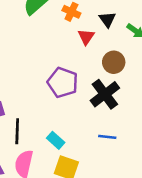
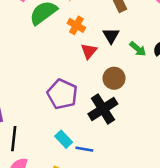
blue line: (107, 137) -> (84, 149), moved
cyan rectangle: (56, 140) -> (64, 139), moved

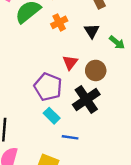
orange cross: (76, 25) -> (59, 22), turned 35
red triangle: (89, 51) -> (70, 62), moved
cyan rectangle: (64, 139) -> (52, 116), moved

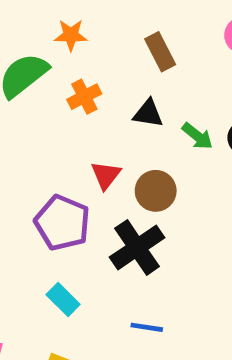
black triangle: (92, 31) -> (148, 113), turned -49
cyan rectangle: (52, 116) -> (63, 299), moved
blue line: (70, 137) -> (147, 327), moved

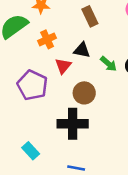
red triangle: (106, 175) -> (63, 66), moved
purple pentagon: (62, 223) -> (32, 85), moved
black cross: (137, 247) -> (73, 124), turned 32

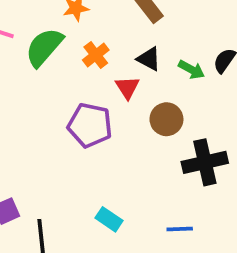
black triangle: (82, 50) -> (149, 59), turned 30
black cross: (73, 124) -> (205, 162), moved

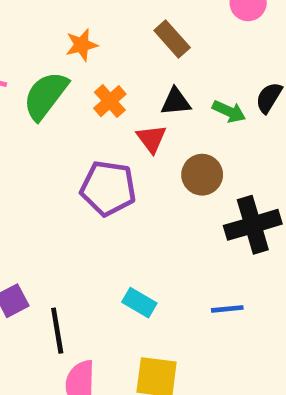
black triangle: (149, 59) -> (176, 102), turned -30

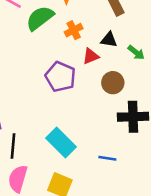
red triangle: (151, 139) -> (91, 56), turned 30
cyan rectangle: (139, 303) -> (61, 143), size x1.6

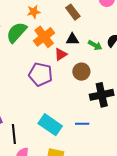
orange cross: (74, 30) -> (44, 37), size x1.5
blue line: (107, 158) -> (82, 124), moved

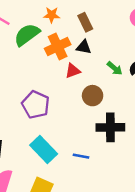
brown rectangle: (73, 12) -> (85, 22), moved
black triangle: (72, 39) -> (84, 47), moved
purple pentagon: (40, 74) -> (36, 105), moved

